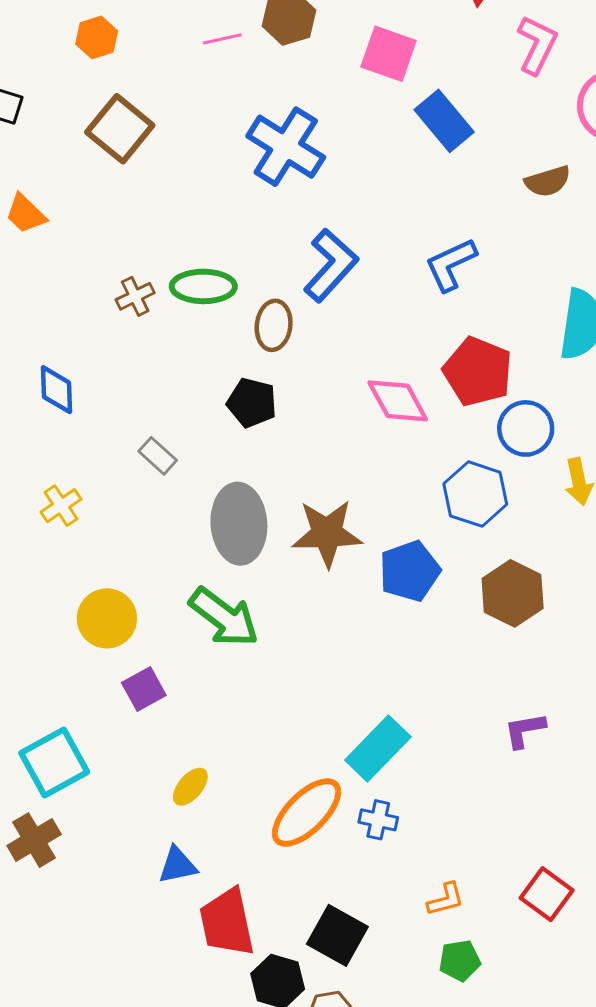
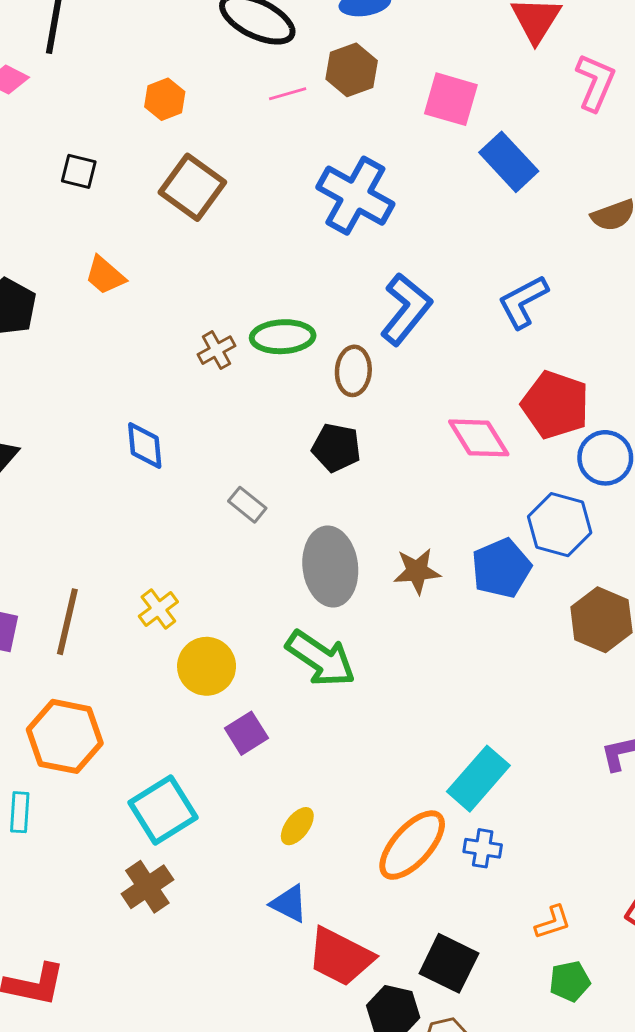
yellow cross: (61, 506) -> (158, 609), moved
brown star: (327, 533) -> (417, 571), size x0.7
blue pentagon: (410, 571) -> (501, 568), moved
blue triangle: (178, 865) -> (289, 904), turned 42
red trapezoid: (227, 922) -> (340, 957), turned -48

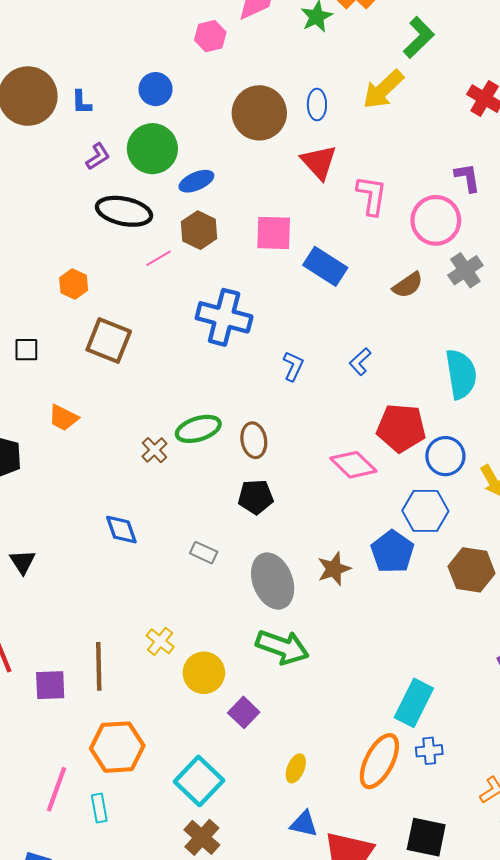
blue L-shape: (523, 302) -> (360, 362), size x0.7
blue L-shape: (406, 309) -> (293, 366), moved, size x0.6

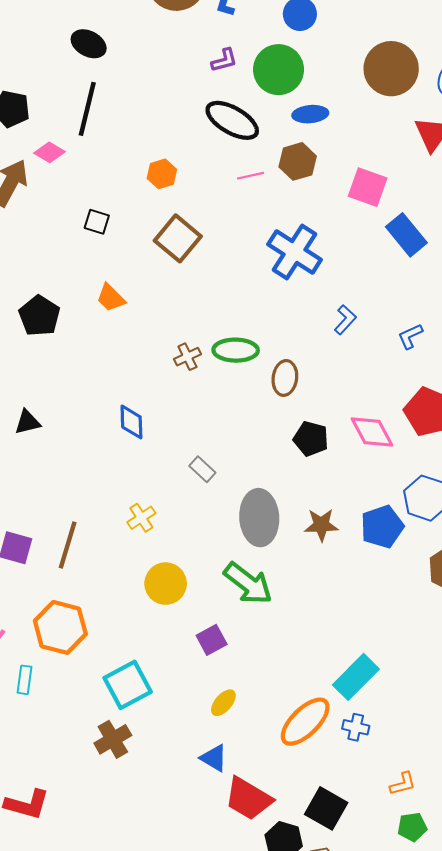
black pentagon: (256, 497) -> (311, 439), moved
black triangle: (23, 562) -> (28, 422), turned 32
yellow cross: (160, 641) -> (141, 518), moved
purple square: (244, 712) -> (212, 640), moved

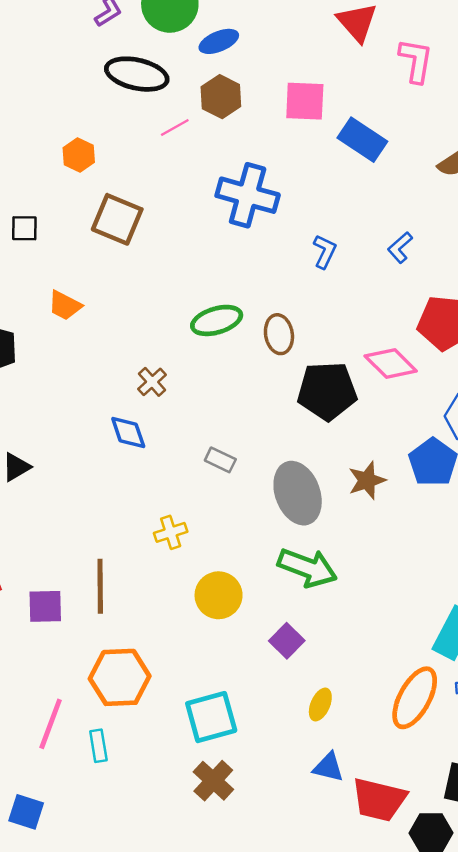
brown cross: (187, 357) -> (152, 382), moved
black pentagon: (311, 439) -> (327, 391), size x1.5
yellow cross: (141, 518) -> (171, 532), turned 32
cyan square: (128, 685) -> (211, 717), turned 30

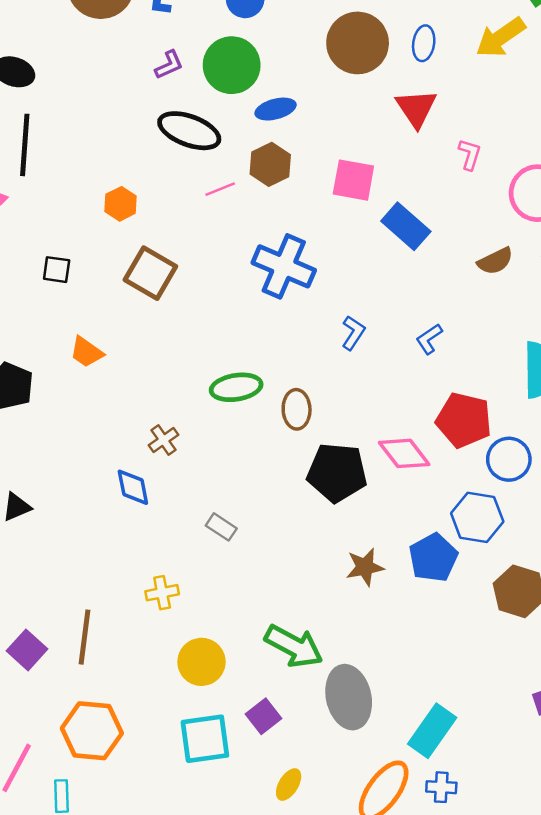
pink L-shape: (416, 61) -> (470, 154), size x0.7
gray ellipse: (298, 493) -> (349, 697), moved
purple square: (45, 606) -> (27, 650), turned 36
cyan square: (211, 717) -> (205, 739), moved

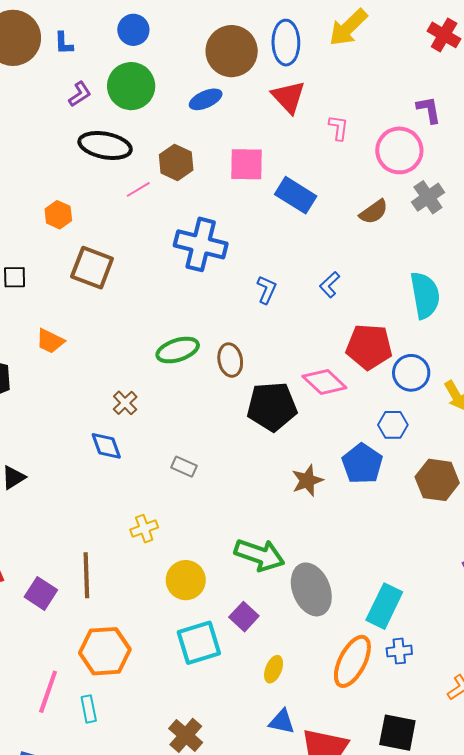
blue ellipse: (424, 43) -> (286, 43), size x1.5
blue ellipse: (276, 109) -> (206, 99), moved
blue hexagon: (477, 517) -> (393, 425), size x0.7

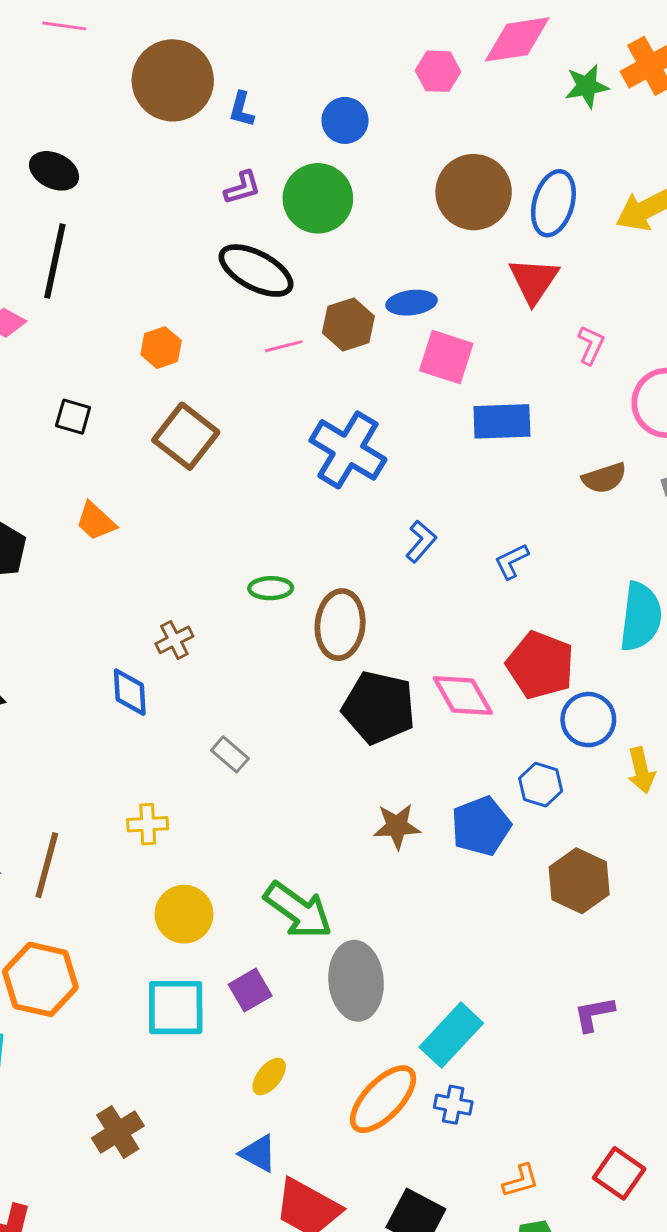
blue ellipse: (206, 99) -> (412, 303), moved
blue rectangle: (296, 195) -> (502, 421), turned -51
green ellipse: (178, 350) -> (271, 588), size x0.7
brown ellipse: (230, 360) -> (340, 625), size x1.4

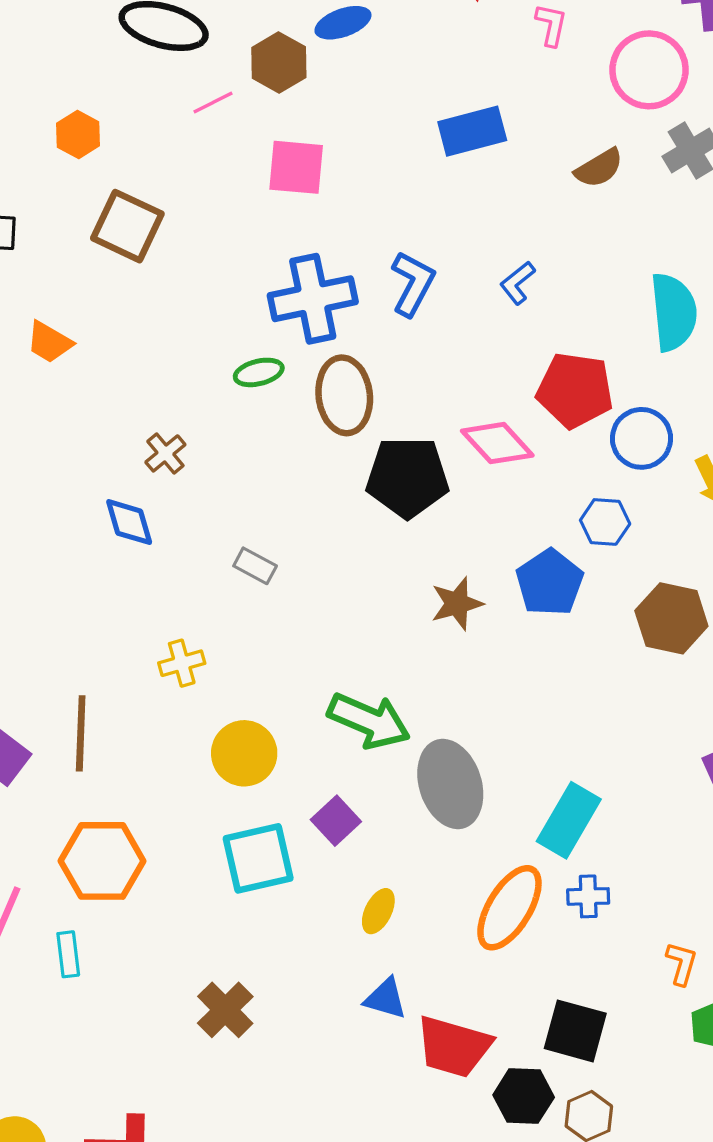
pink square: (446, 357) -> (296, 167), moved
blue cross: (348, 450) -> (313, 299), moved, turned -30
blue L-shape: (421, 541) -> (413, 284), size x1.4
orange L-shape: (521, 1181) -> (682, 964), turned -45

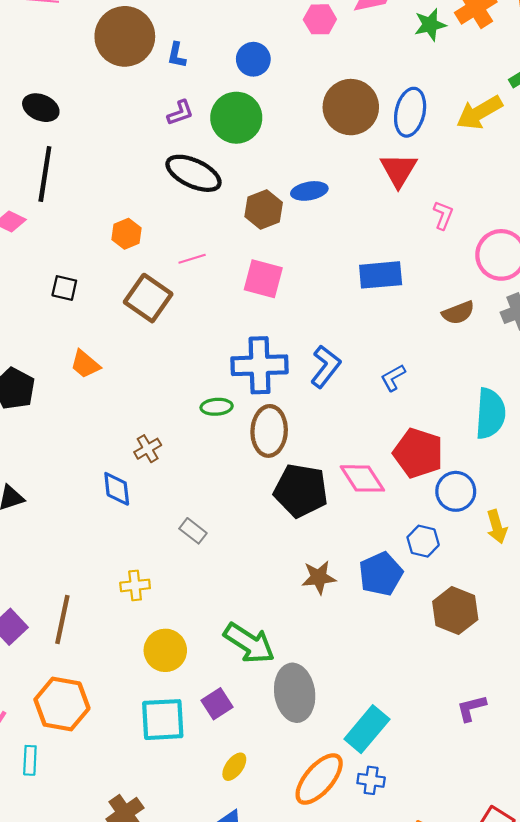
pink line: (213, 103) -> (192, 259), moved

